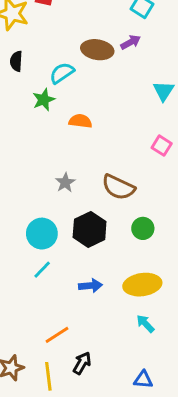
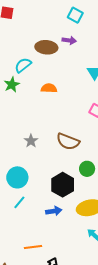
purple arrow: (131, 42) -> (69, 40), turned 40
orange semicircle: (80, 121) -> (49, 88), moved
black hexagon: (90, 229) -> (63, 185), moved
orange line: (57, 335) -> (33, 247), turned 30

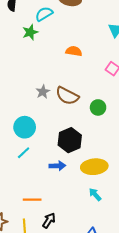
orange semicircle: (49, 88) -> (74, 51), moved
brown semicircle: (68, 141) -> (67, 96), moved
green circle: (87, 169) -> (98, 107), moved

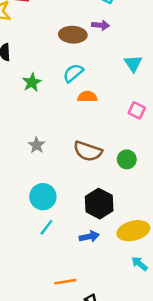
cyan semicircle: (44, 14) -> (73, 73), moved
gray star: (43, 92) -> (37, 145), moved

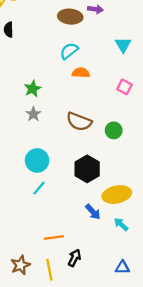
green star: (32, 82) -> (33, 89), moved
blue arrow: (89, 236) -> (93, 212), moved, turned 56

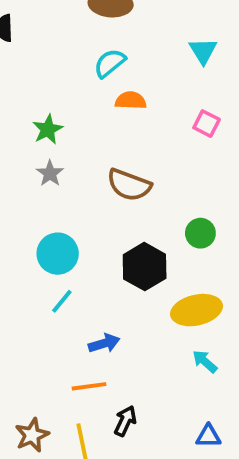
green circle: (114, 130) -> (200, 233), moved
blue arrow: (93, 212) -> (104, 343), moved, turned -63

